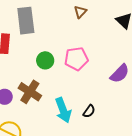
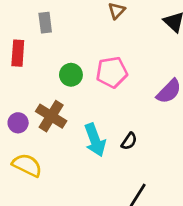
gray rectangle: (26, 21) -> (45, 23), size x0.6

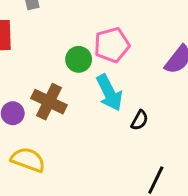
green circle: (71, 75) -> (79, 59), moved
cyan arrow: (95, 140) -> (109, 93), moved

